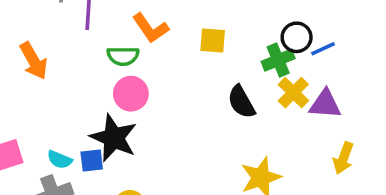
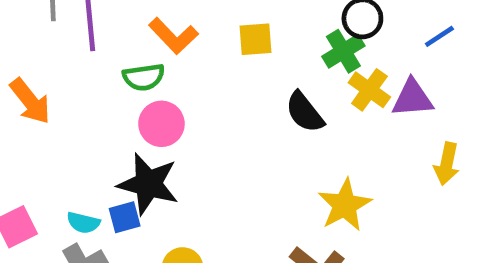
blue line: (323, 49) -> (439, 36), moved

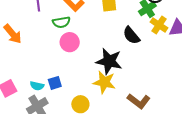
black star: (148, 184) -> (109, 61), moved
yellow star: (345, 205) -> (104, 82), moved, turned -30

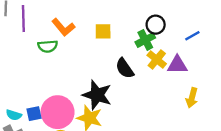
pink circle: (70, 42) -> (58, 112), moved, size x1.5

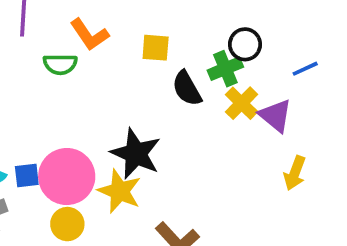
purple triangle: (177, 65) -> (275, 115), turned 35
black semicircle: (125, 68) -> (187, 88), moved

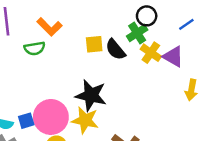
yellow square: (156, 48) -> (94, 44), moved

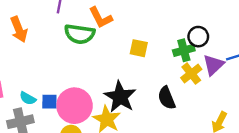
green semicircle: (35, 48) -> (80, 34), size x1.4
black semicircle: (115, 49) -> (167, 98), moved
purple triangle: (173, 57) -> (214, 65), moved, turned 30

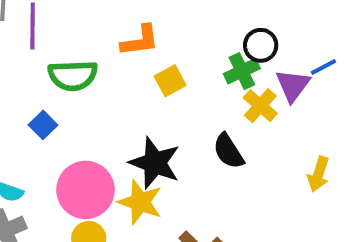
orange L-shape: (101, 18) -> (140, 41), moved, turned -60
yellow square: (139, 48) -> (170, 81), turned -30
blue square: (49, 102) -> (43, 125), moved, turned -35

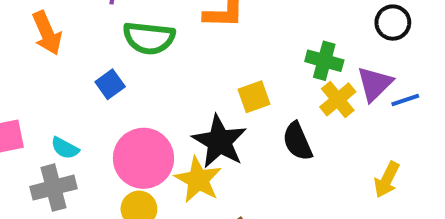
black circle: (261, 45) -> (393, 23), moved
blue line: (323, 67) -> (405, 100), moved
green cross: (242, 71) -> (324, 61), turned 32
yellow square: (170, 81) -> (254, 97), moved

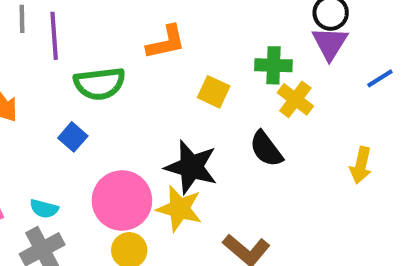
purple triangle: (375, 84) -> (330, 43), moved
yellow square: (254, 97) -> (214, 92), moved, turned -32
blue line: (405, 100) -> (380, 78), moved

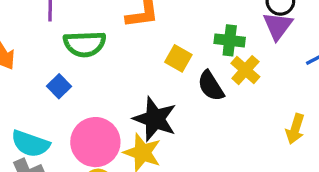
black semicircle: (266, 149) -> (211, 86), moved
cyan semicircle: (44, 209) -> (30, 144), size x1.6

